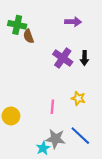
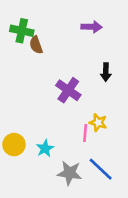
purple cross: (63, 58) -> (68, 90), moved
pink line: (52, 107) -> (85, 133), moved
cyan star: (43, 148) -> (45, 148), moved

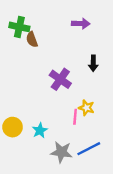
blue line: (101, 169) -> (89, 149), turned -70

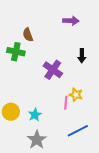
green cross: (19, 27) -> (16, 52), moved
gray star: (61, 152) -> (37, 140), moved, turned 30

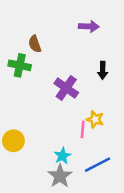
cyan star: (35, 115) -> (62, 156), moved
gray star: (37, 140) -> (60, 176), moved

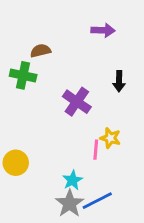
brown semicircle: (35, 44) -> (40, 51), turned 96
blue line: (98, 165) -> (97, 201), moved

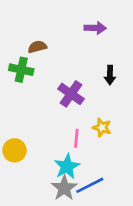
pink line: (96, 150) -> (76, 138), moved
cyan star: (72, 180) -> (67, 166), size x1.4

